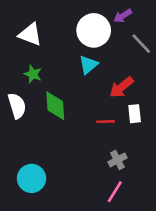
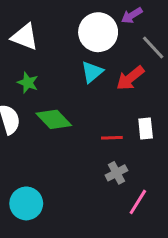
red arrow: (121, 87) -> (130, 78), moved
green diamond: (55, 106) -> (54, 119), turned -40
gray cross: (117, 160) -> (116, 173), moved
pink line: (115, 192) -> (138, 202), moved

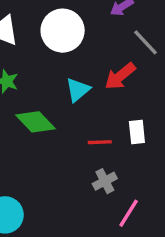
white circle: (98, 32) -> (63, 31), moved
cyan triangle: (92, 72) -> (78, 90), moved

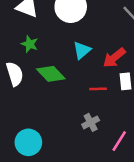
red arrow: (120, 76) -> (114, 58), moved
gray cross: (105, 181) -> (91, 122), moved

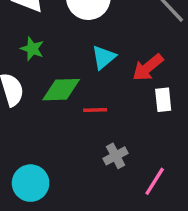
green diamond: (51, 74) -> (61, 90), turned -48
red line: (98, 89) -> (95, 110), moved

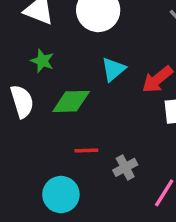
red line: (95, 110) -> (86, 151), moved
cyan circle: (31, 183) -> (61, 195), moved

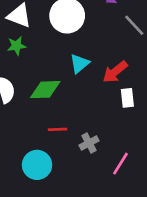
green star: (42, 61) -> (16, 46), moved, turned -30

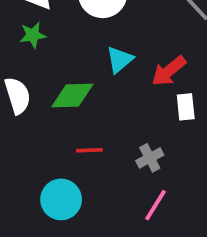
gray cross: (89, 143) -> (150, 158), moved
pink line: (121, 164) -> (156, 205), moved

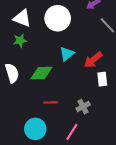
pink line: (156, 205) -> (72, 132), moved

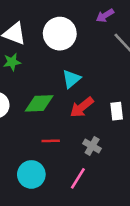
red arrow: (93, 60) -> (82, 107), moved
gray cross: (83, 107) -> (92, 146), turned -32

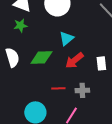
red line: (51, 141) -> (58, 88), moved
gray cross: (92, 146) -> (82, 90), turned -32

